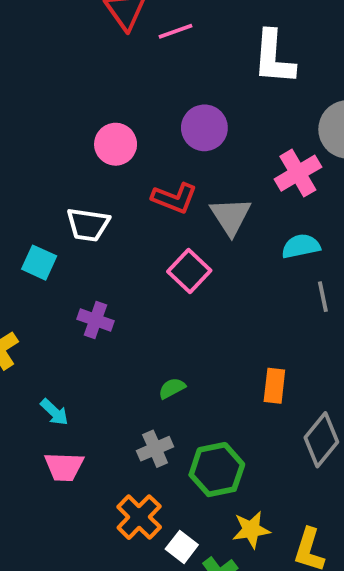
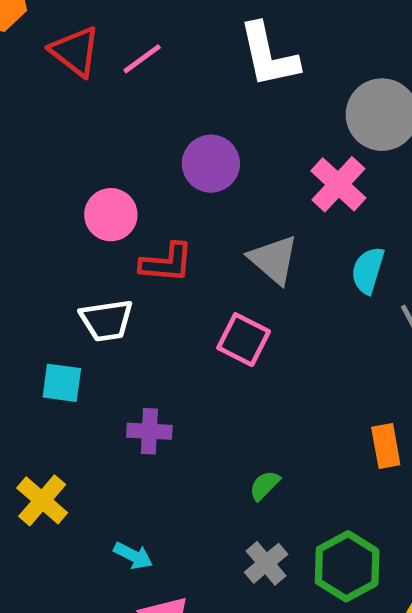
red L-shape: (174, 198) -> (167, 263), moved
cyan semicircle: (301, 246) -> (368, 270), turned -45

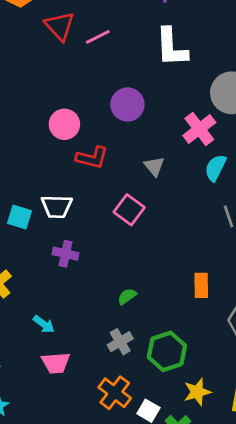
gray triangle: (274, 260) -> (154, 166), size x0.7
cyan semicircle: (368, 270) -> (215, 168), moved
white trapezoid: (107, 320) -> (57, 207), moved

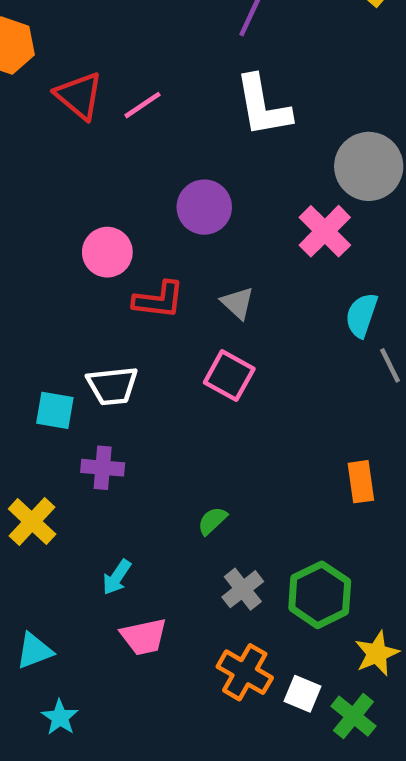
gray triangle: (154, 166) -> (238, 303), moved
cyan semicircle: (215, 168) -> (361, 315), moved
purple cross: (66, 254) -> (103, 468), moved
green semicircle: (127, 296) -> (212, 521), moved
cyan arrow: (44, 324) -> (117, 577), turned 95

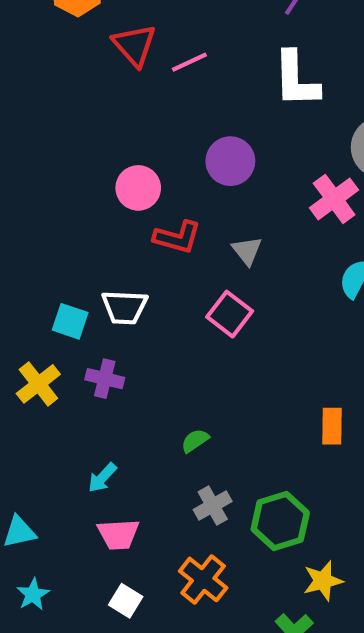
yellow cross: (32, 521) -> (38, 384), moved
white square: (303, 694) -> (126, 601), moved

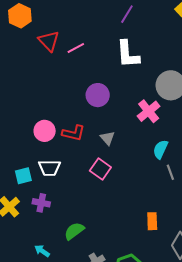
pink circle: (138, 188) -> (45, 131), moved
cyan square: (70, 321) -> (23, 176), turned -30
green semicircle: (195, 441) -> (74, 231), moved, size x1.5
cyan arrow: (102, 478) -> (42, 251), turned 84

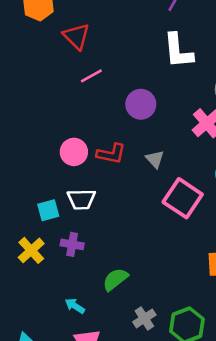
pink line: (76, 48) -> (91, 76), moved
pink square: (100, 169) -> (183, 198), moved, size x1.4

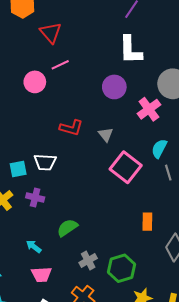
purple circle: (141, 104) -> (114, 87), moved
pink circle: (74, 152) -> (35, 82), moved

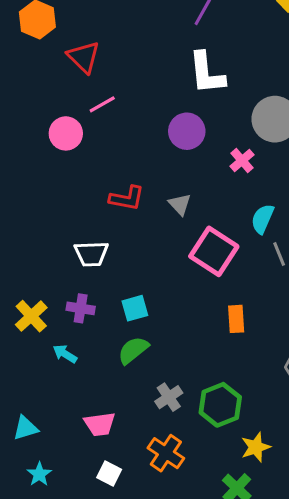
pink cross: (149, 109) -> (242, 161), size x0.7
cyan square: (18, 169) -> (135, 308), moved
orange rectangle: (147, 222) -> (236, 319), moved
cyan arrow: (34, 246) -> (65, 354), moved

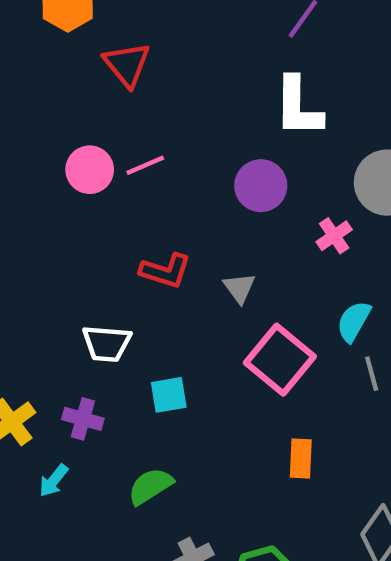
pink line: (102, 104) -> (145, 165), moved
cyan square: (135, 308) -> (169, 395), moved
cyan arrow: (65, 354) -> (54, 481), turned -90

